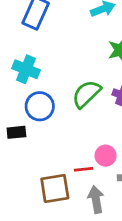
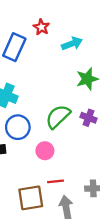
pink circle: (106, 156) -> (45, 151), moved

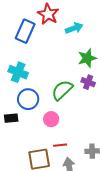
red star: (41, 27) -> (48, 14), size x1.5
purple cross: (88, 118) -> (88, 82), moved

